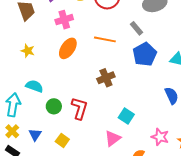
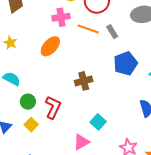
pink cross: (64, 20) -> (61, 17), moved
gray rectangle: (137, 28) -> (112, 32), moved
orange line: (105, 39) -> (88, 29), moved
yellow square: (62, 140) -> (31, 125), moved

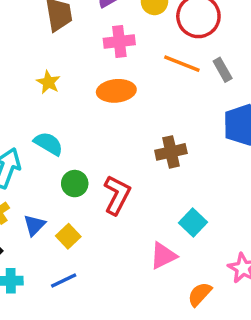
pink cross: (61, 17) -> (119, 41), moved
orange ellipse: (50, 46) -> (116, 91), turned 40
yellow square: (31, 125) -> (68, 236), moved

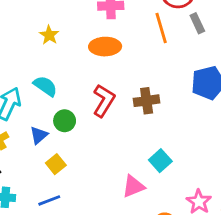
orange line: (182, 64) -> (161, 28), turned 48
gray rectangle: (223, 70) -> (197, 23), moved
red L-shape: (117, 195) -> (104, 101), moved
blue triangle: (34, 225) -> (39, 135), moved

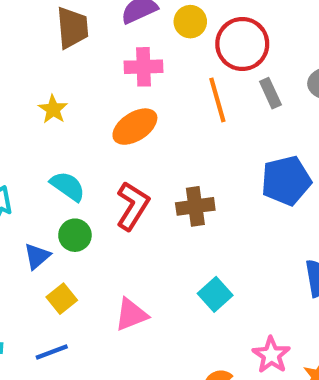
orange ellipse: (105, 47) -> (135, 127), turned -32
cyan semicircle: (45, 86) -> (68, 186), moved
pink triangle: (133, 186) -> (131, 315), moved

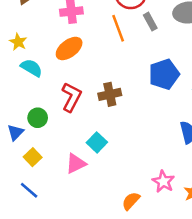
cyan semicircle: (68, 186) -> (31, 68), moved
cyan square: (215, 294) -> (97, 142), moved
blue line: (52, 352) -> (29, 190), turned 66

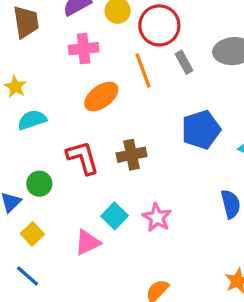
orange ellipse: (69, 48) -> (101, 97), moved
cyan semicircle: (31, 68) -> (32, 120), turned -50
red L-shape: (71, 97) -> (83, 158), turned -44
pink star: (163, 181) -> (157, 218), moved

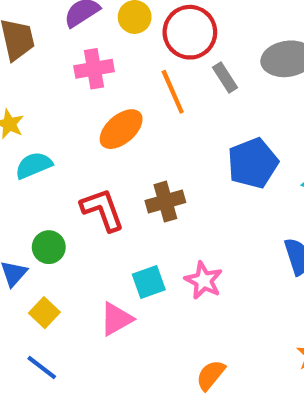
cyan square: (115, 216) -> (149, 282), turned 30

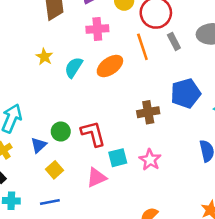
cyan semicircle: (34, 165) -> (74, 67), moved, turned -40
brown cross: (165, 202) -> (148, 112), moved
red L-shape: (102, 210) -> (93, 134), moved
blue line: (42, 367) -> (50, 202), turned -54

